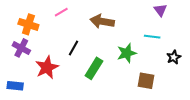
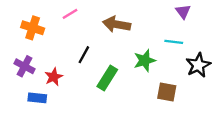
purple cross: (21, 48) -> (24, 66), moved
black star: (174, 57) -> (198, 65), size x1.5
red star: (47, 67) -> (54, 77), size x0.7
blue rectangle: (15, 86) -> (37, 98), moved

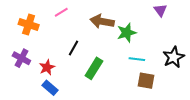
cyan line: (174, 42) -> (137, 59), moved
green star: (145, 60) -> (127, 33), moved
blue rectangle: (37, 98) -> (50, 88), moved, turned 35

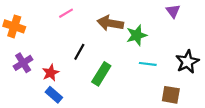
orange cross: (29, 24) -> (14, 26), moved
purple cross: (21, 58) -> (23, 63), turned 30
brown square: (146, 81) -> (171, 95), moved

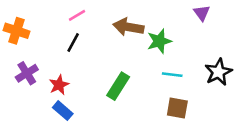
black line: (79, 52) -> (73, 42), moved
brown square: (171, 95) -> (177, 108), moved

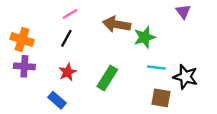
orange cross: (17, 31) -> (22, 39), moved
black star: (218, 72) -> (185, 77), moved, turned -30
purple cross: (27, 73) -> (24, 66), turned 36
red star: (59, 85) -> (68, 72), moved

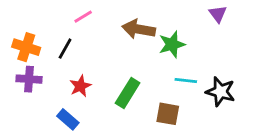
black line: (66, 38) -> (65, 49), moved
brown square: (161, 98) -> (168, 114), moved

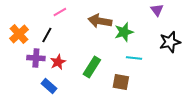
orange cross: (26, 47) -> (19, 34), turned 30
purple cross: (29, 79) -> (36, 58), moved
black star: (221, 92) -> (170, 42), moved, turned -30

